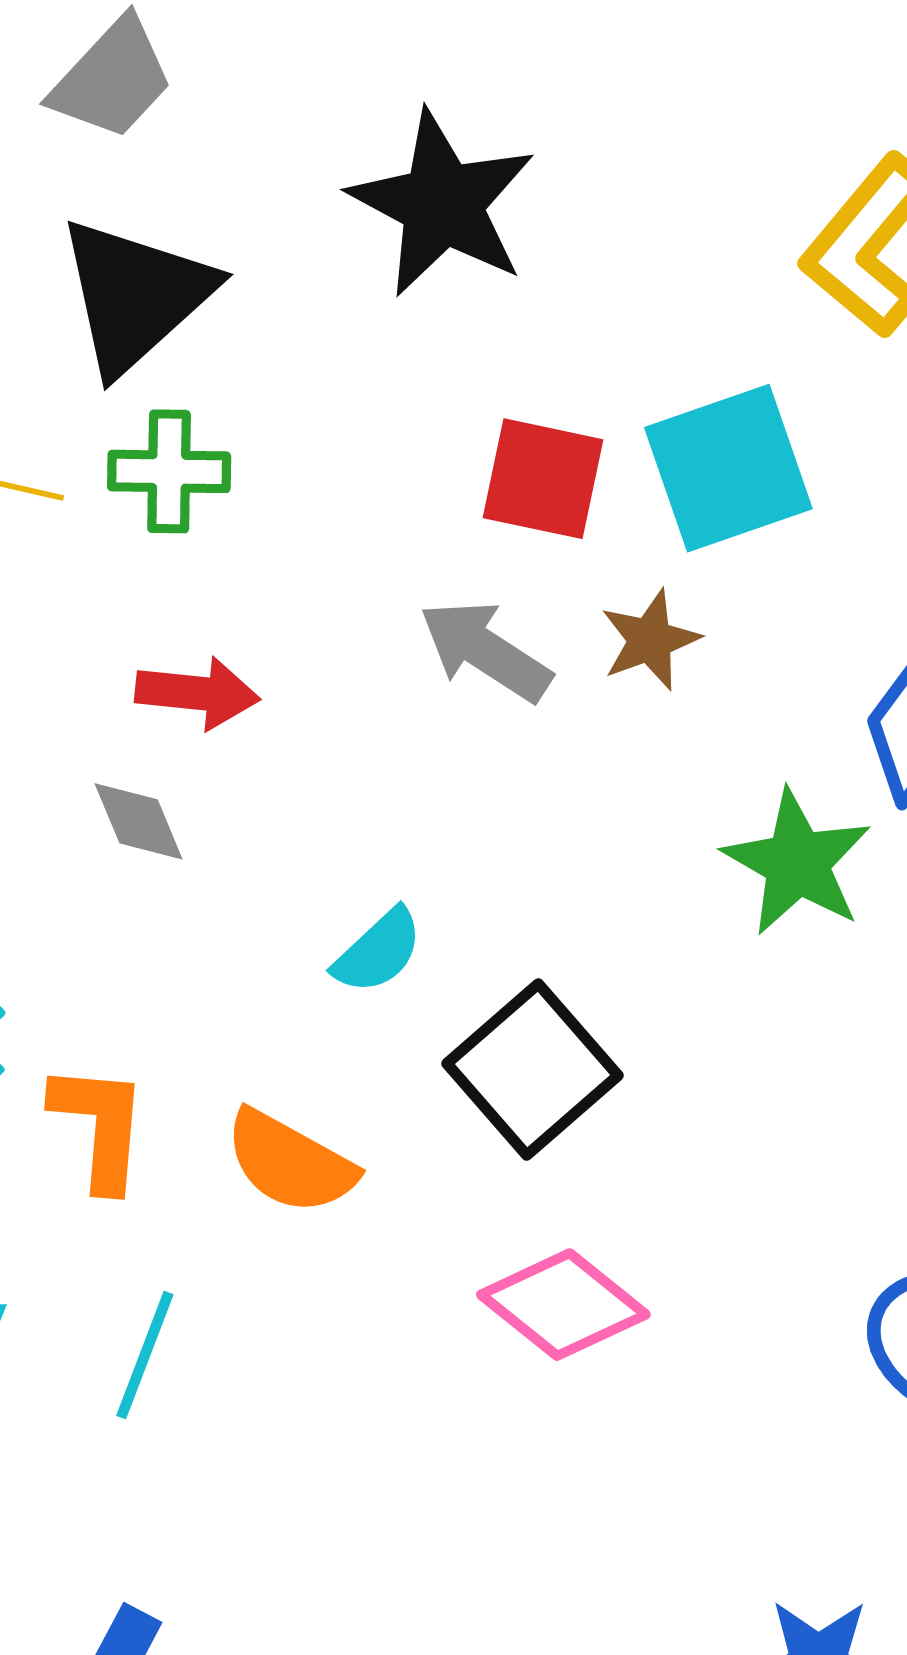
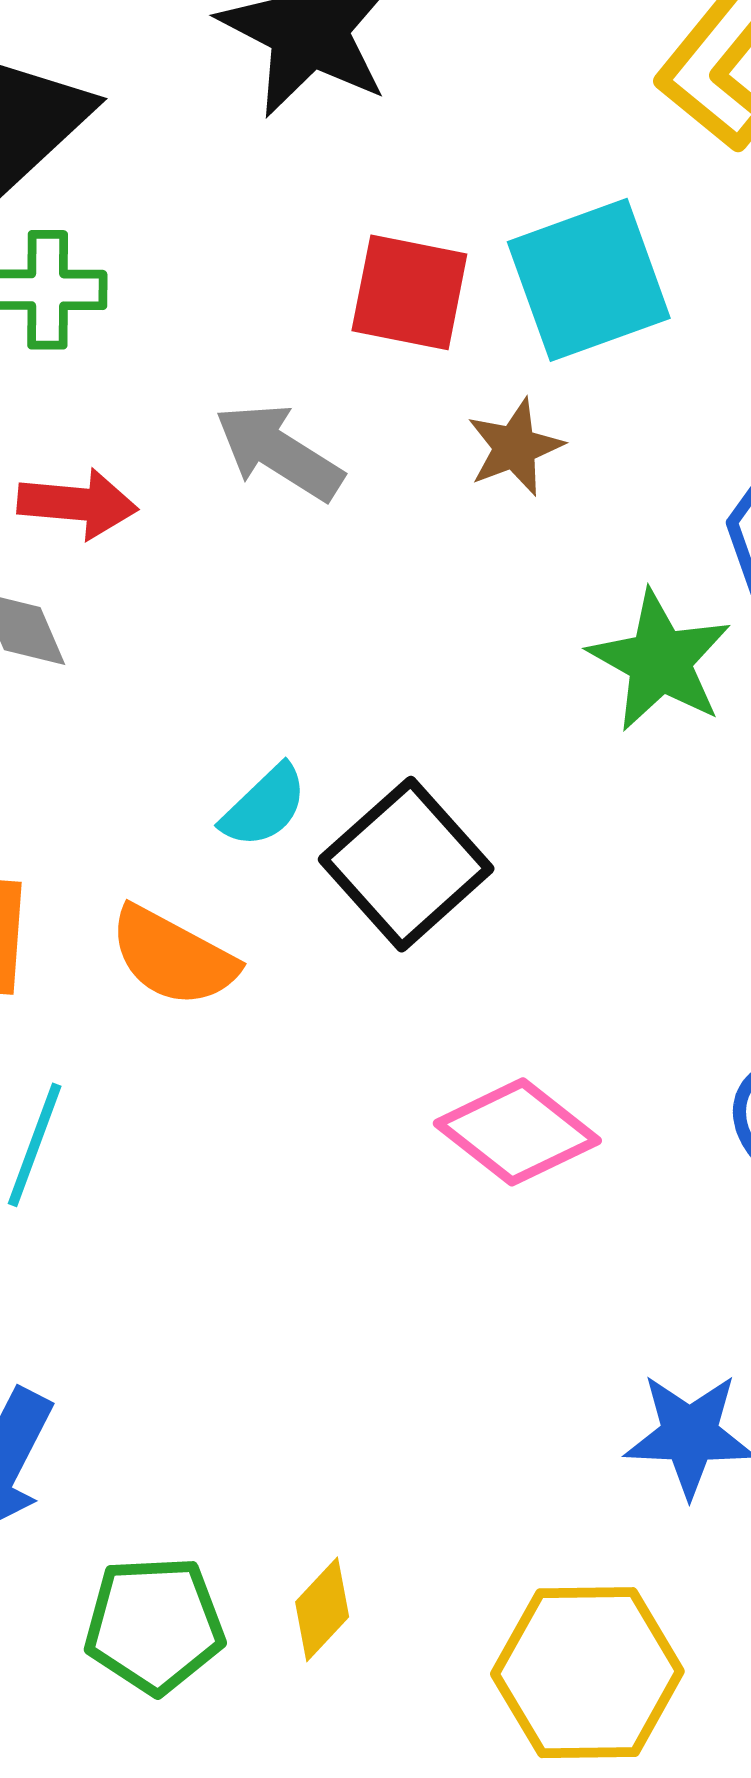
gray arrow: (485, 651) -> (279, 452), moved
cyan semicircle: (378, 951) -> (264, 806), moved
pink diamond: (563, 1305) -> (517, 1132), moved

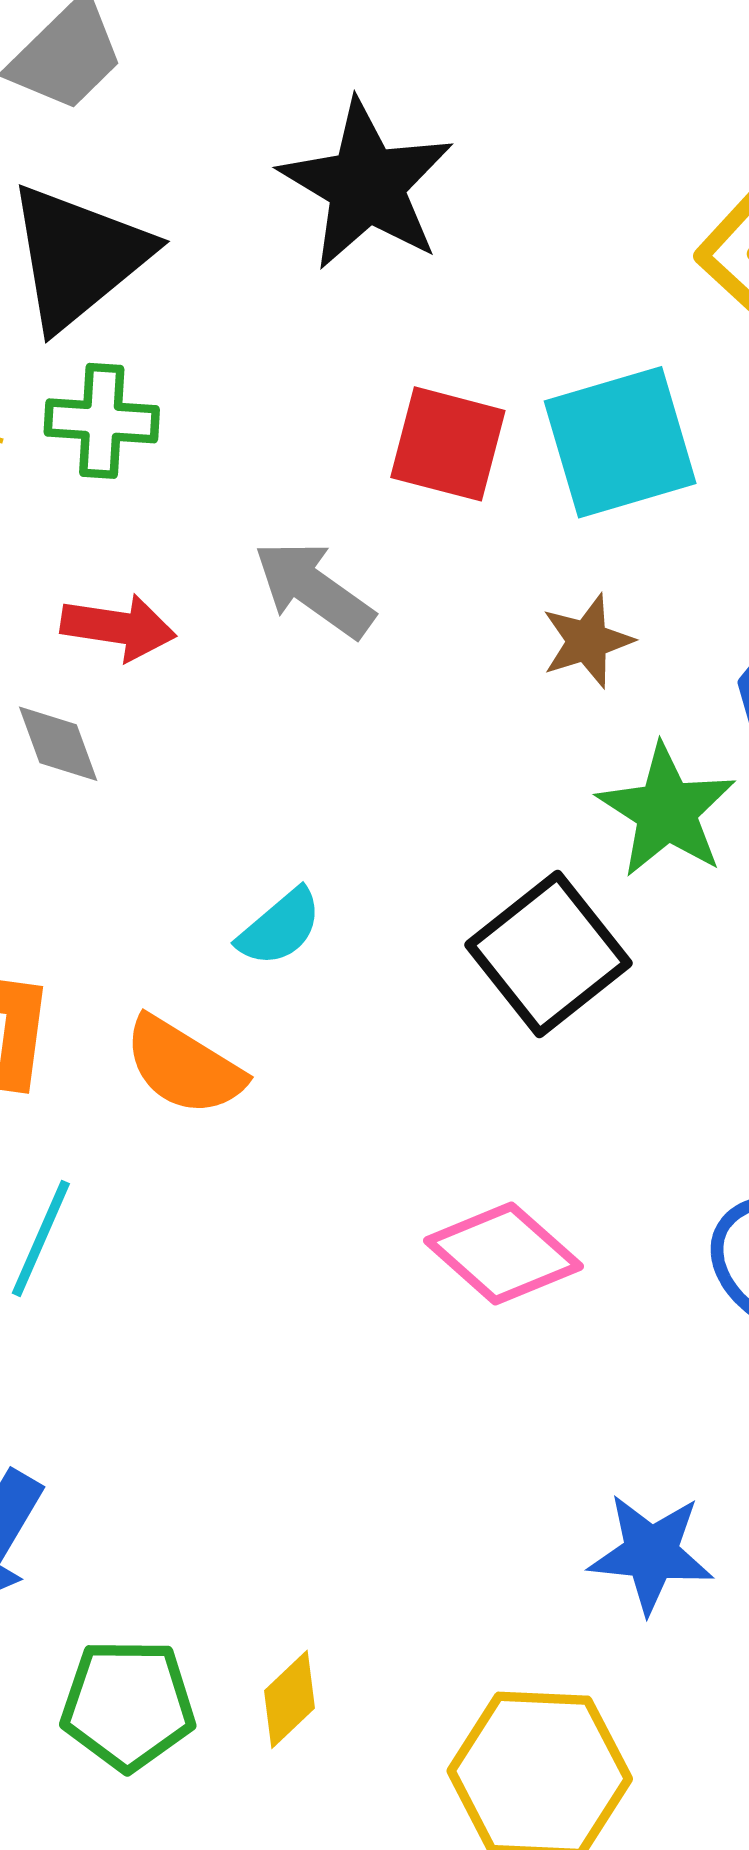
brown star: (515, 447) -> (587, 641), moved
black square: (406, 864) -> (548, 954), moved

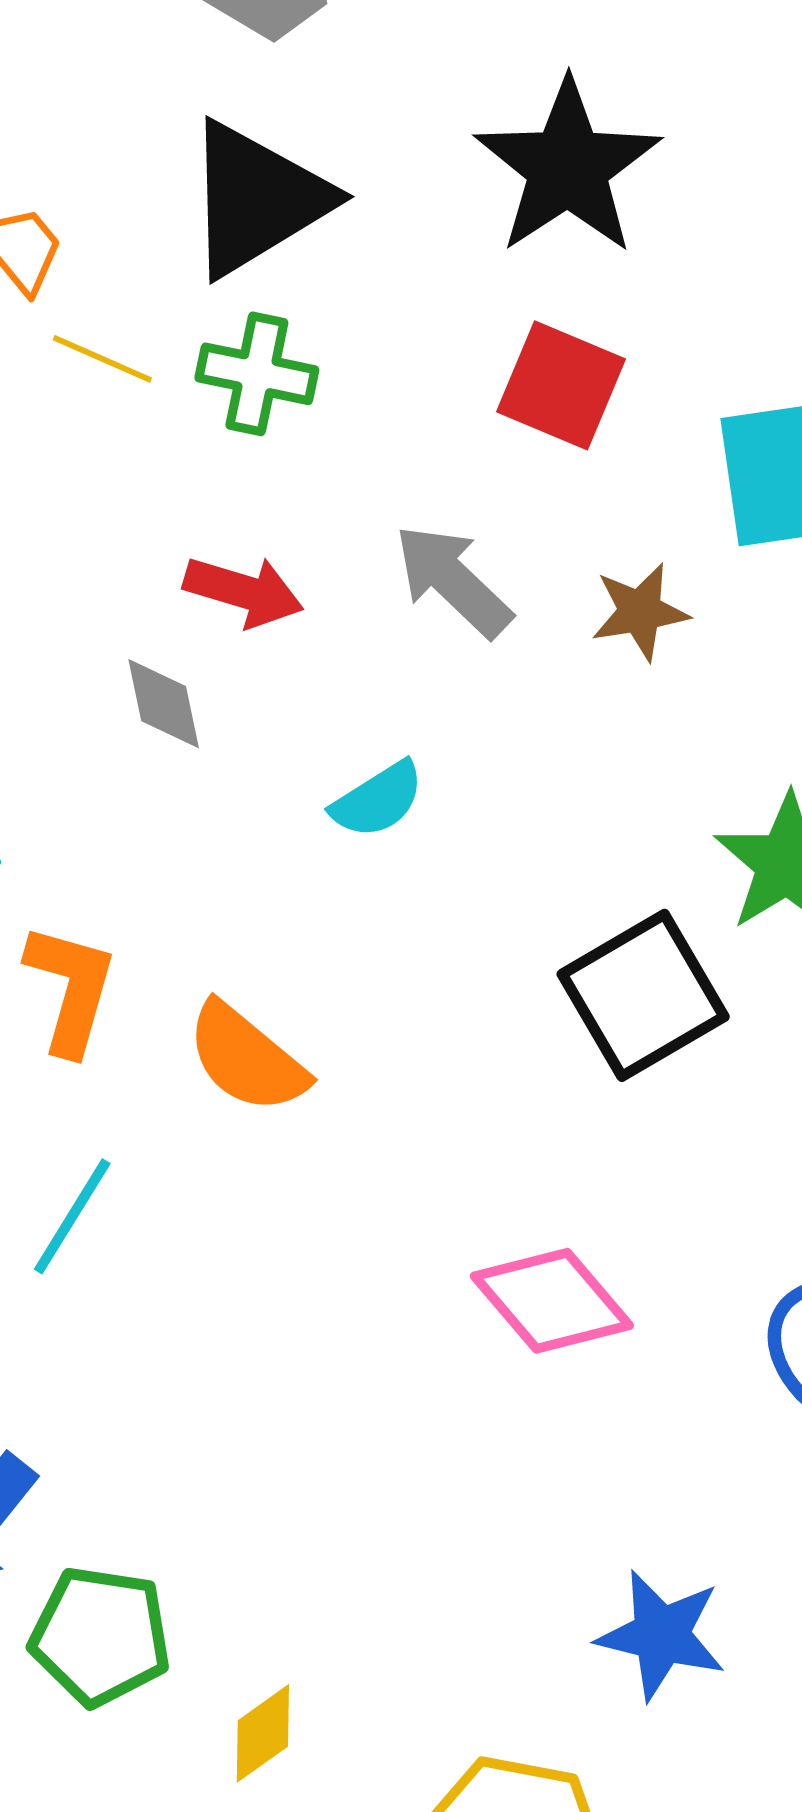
red square: (448, 444) -> (561, 385), moved
brown star: (587, 641) -> (640, 612), moved
cyan semicircle: (280, 927) -> (378, 800), moved
green pentagon: (128, 1705) -> (100, 1636), moved

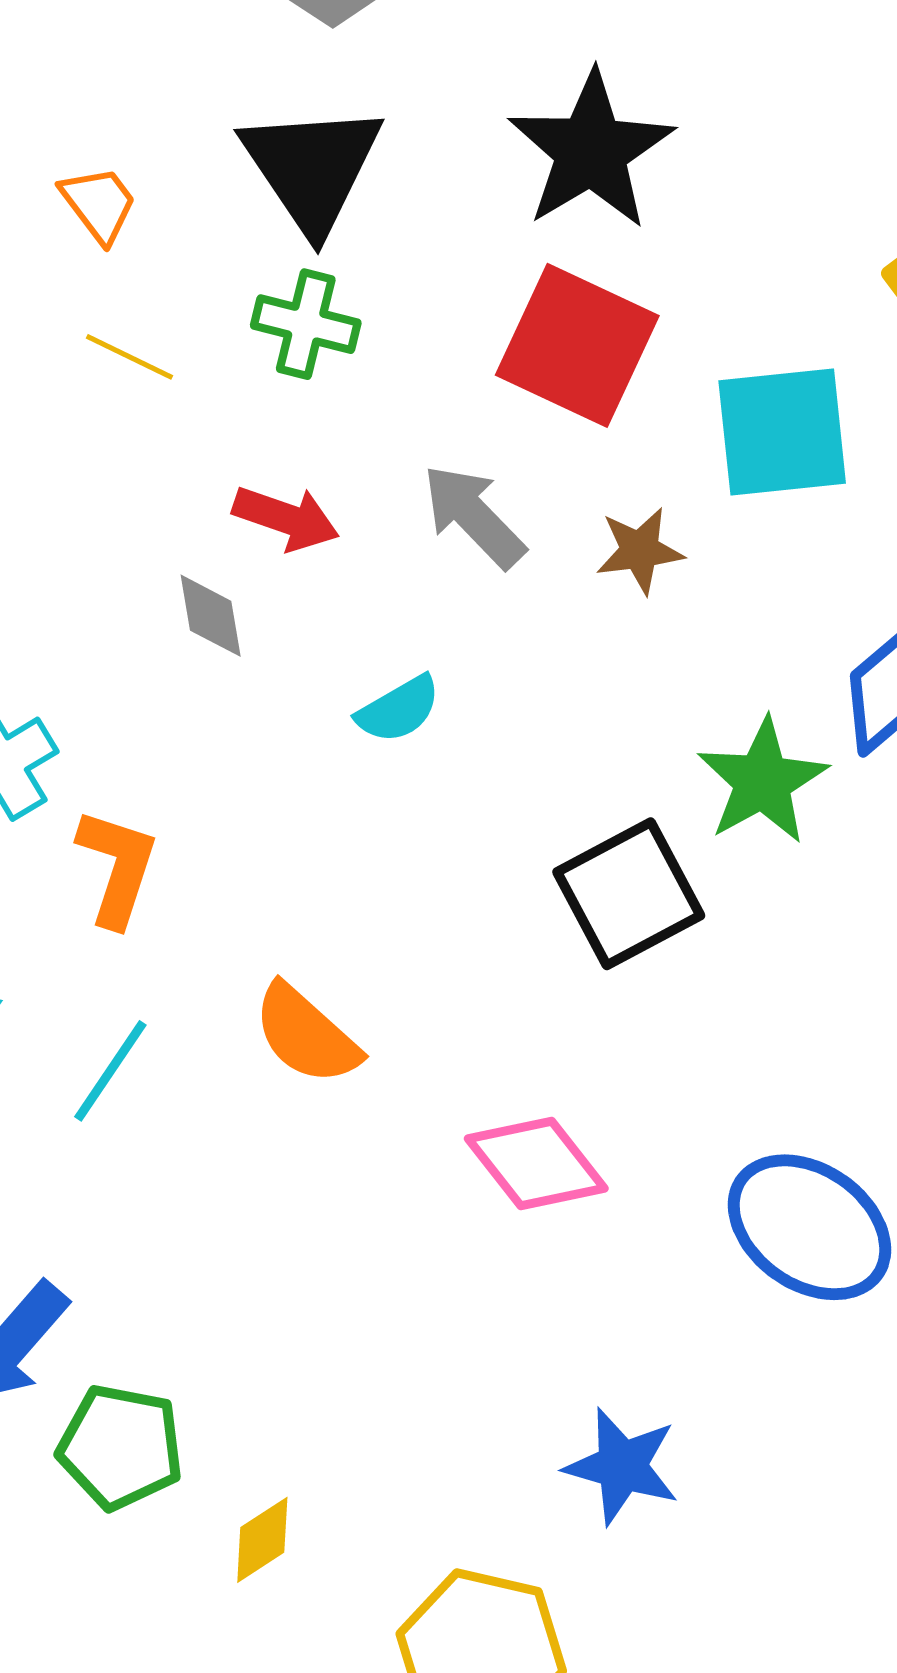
black triangle: (257, 199) -> (312, 168), turned -35
yellow line: (102, 359) -> (129, 357), moved
red square: (561, 385) -> (577, 345), size x1.4
orange semicircle: (247, 1058) -> (306, 1034), moved

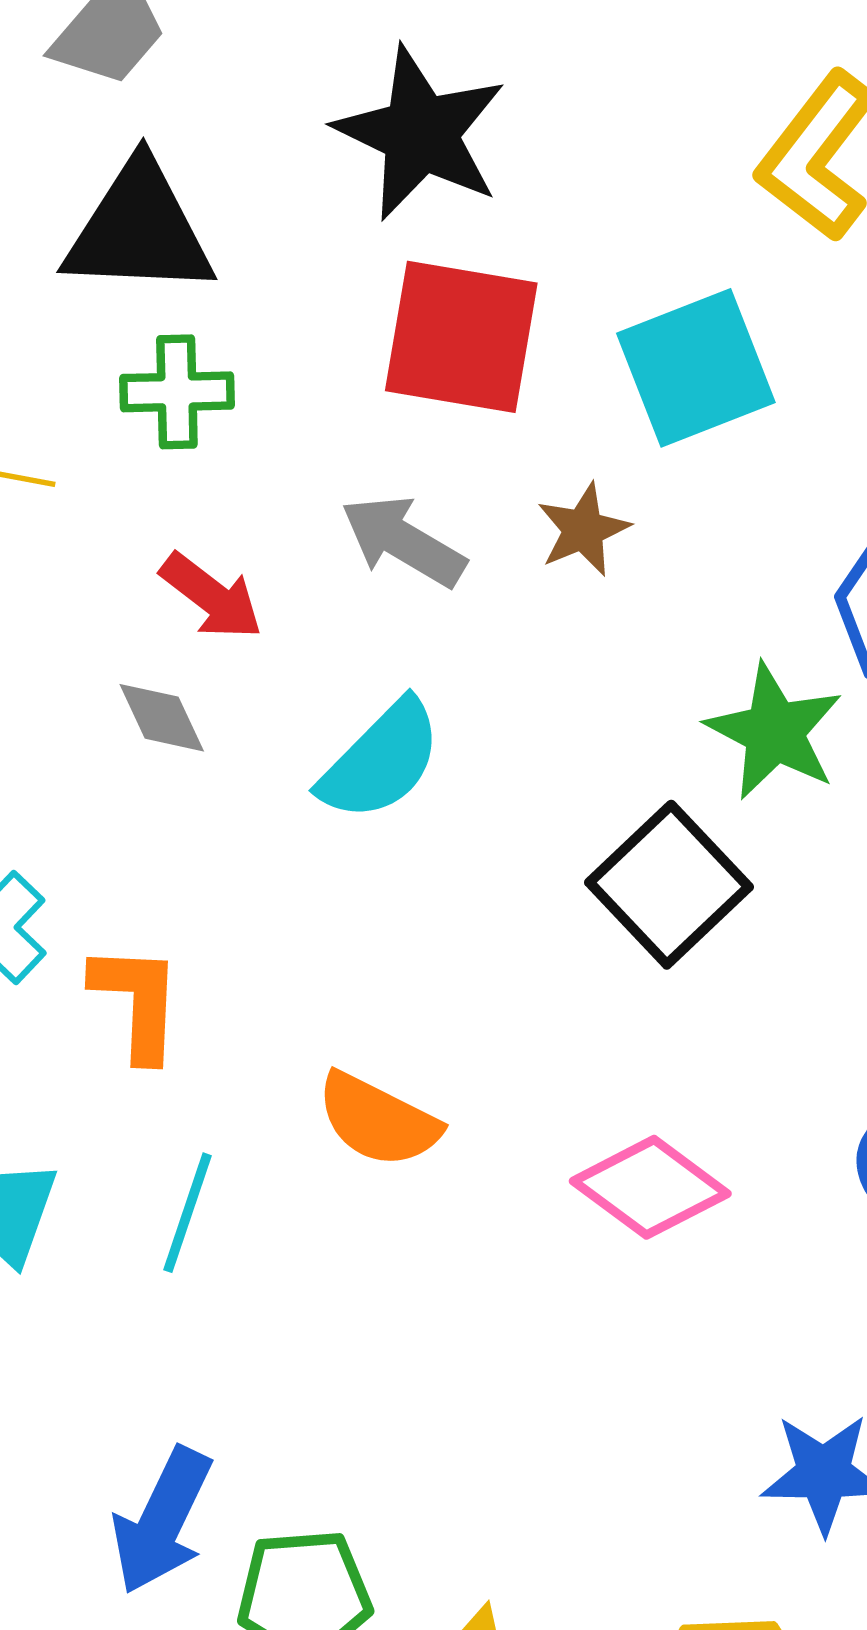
black triangle: (312, 168) -> (139, 230), turned -38
red arrow: (286, 518) -> (211, 596), turned 34
cyan semicircle: (399, 709) -> (381, 761), size x1.5

